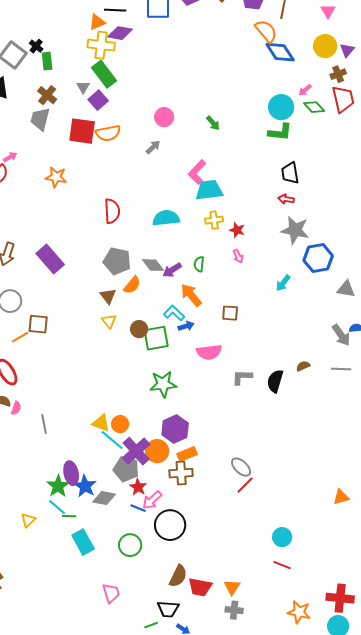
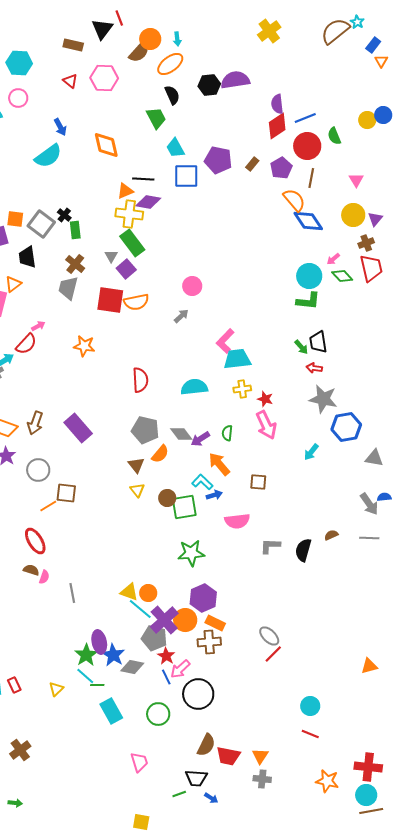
green arrow: (213, 123) -> (301, 347), moved
pink arrow: (238, 256) -> (266, 425), size x2.0
orange rectangle: (187, 454) -> (215, 623), turned 48
blue line: (138, 508) -> (166, 677), turned 42

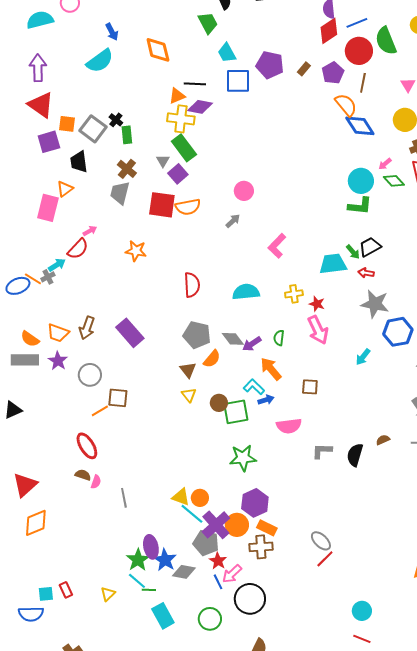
green semicircle: (334, 136) -> (386, 41), size x1.6
black trapezoid: (318, 342) -> (370, 247), turned 70
cyan trapezoid: (237, 359) -> (333, 264), moved

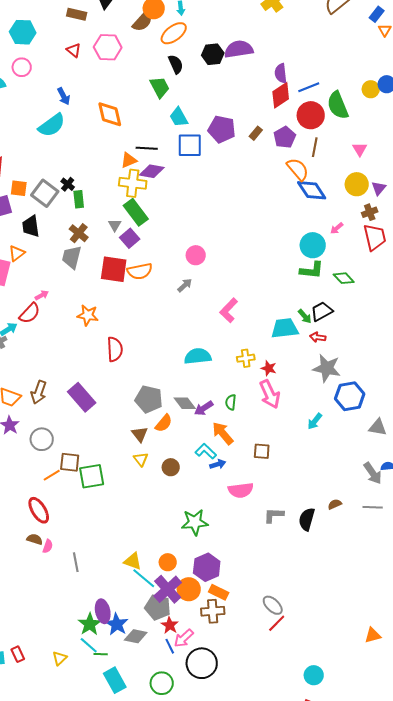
green diamond: (394, 181) -> (344, 278), moved
red semicircle: (192, 285) -> (115, 349), moved
green square: (236, 412) -> (92, 476), moved
orange circle: (200, 498) -> (168, 562), moved

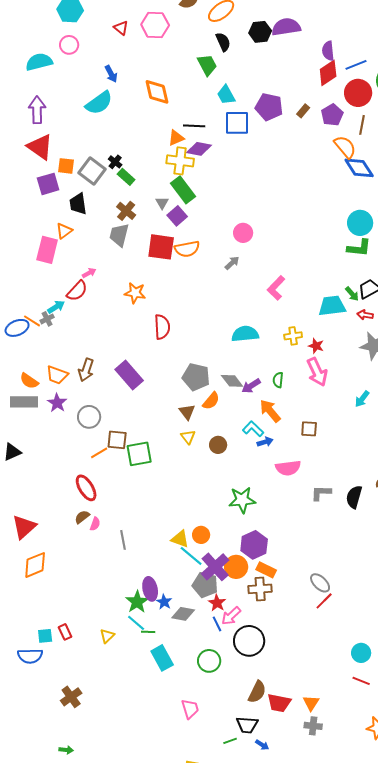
green rectangle: (79, 199) -> (126, 177), turned -42
brown semicircle: (35, 539) -> (82, 517), turned -56
orange circle: (168, 562) -> (201, 535), moved
blue star: (117, 624) -> (164, 602), size x0.7

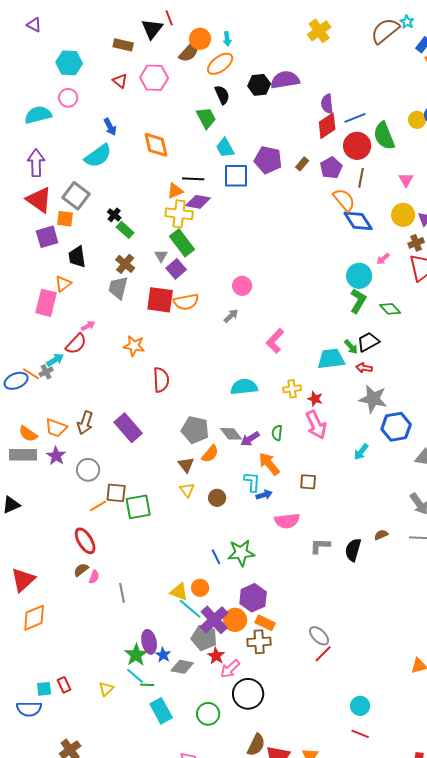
gray square: (92, 171) -> (76, 196), moved
green L-shape: (359, 248) -> (358, 301), turned -65
cyan L-shape: (253, 429) -> (252, 482), turned 50
blue line: (217, 624) -> (216, 557), moved

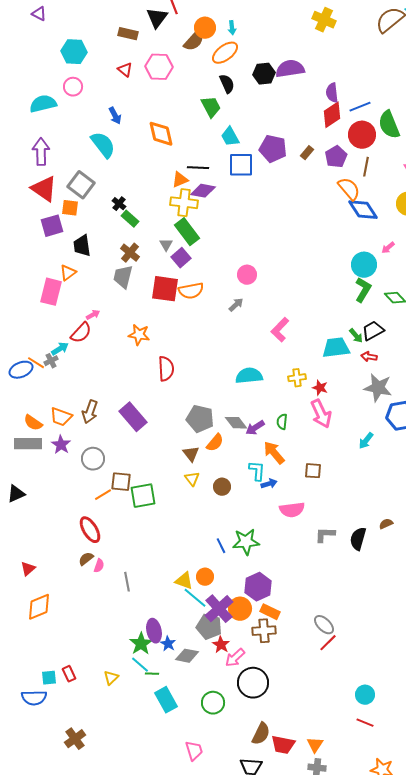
yellow cross: (319, 31) -> (324, 20), turned -30
cyan semicircle: (98, 156) -> (103, 145), turned -92
red triangle: (23, 580) -> (28, 569), size x0.6

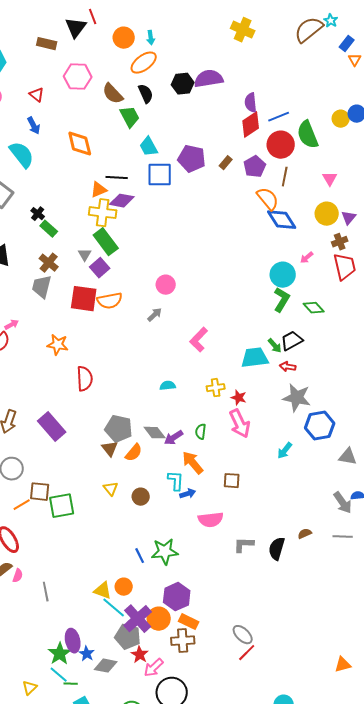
brown semicircle: (194, 41) -> (113, 94), moved, turned 95
red triangle: (125, 70) -> (37, 95), moved
cyan semicircle: (249, 376) -> (168, 386), size x0.6
brown triangle: (191, 454) -> (110, 449), moved

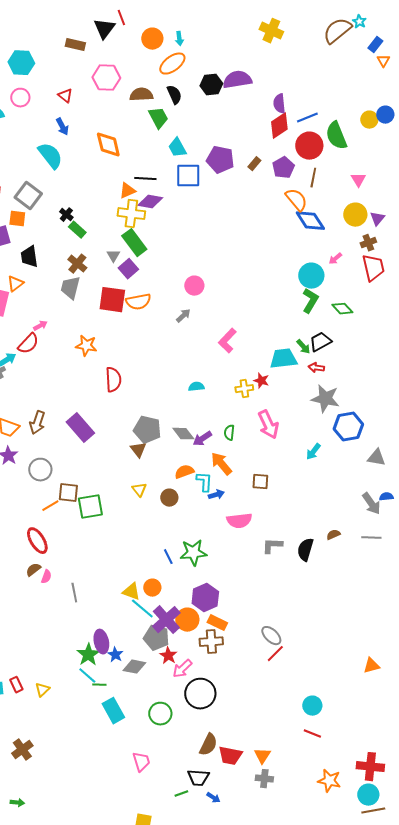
brown semicircle: (113, 94) -> (141, 95), turned 130
red star: (239, 398) -> (261, 381), moved
orange semicircle: (134, 453) -> (184, 472), moved, turned -150
yellow triangle: (30, 688) -> (42, 690), moved

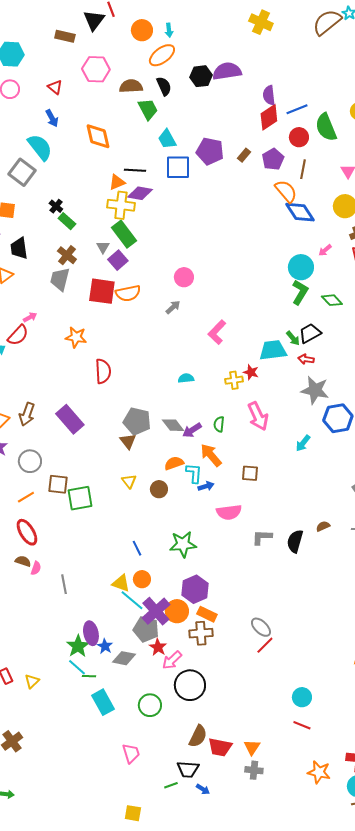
red circle: (309, 146) -> (299, 137), size x0.7
gray square: (28, 196) -> (22, 172), moved
orange line: (50, 506) -> (26, 497), moved
blue line: (168, 557) -> (137, 548), moved
brown semicircle: (33, 570) -> (23, 561), turned 56

